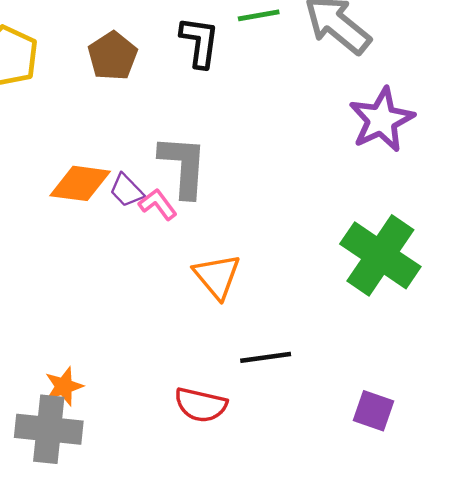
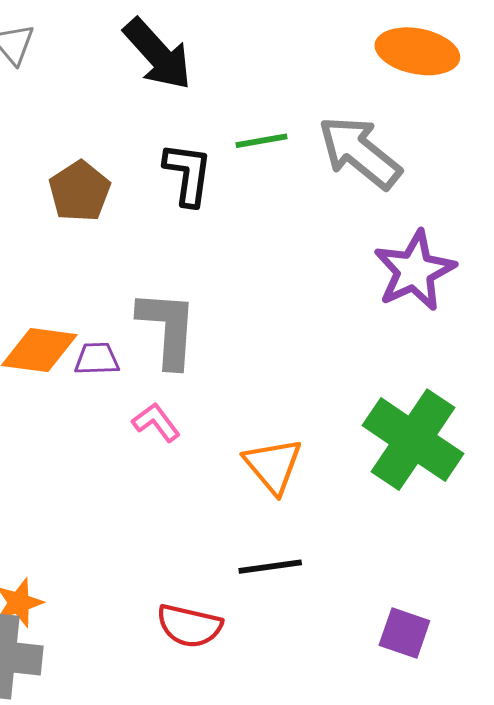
purple trapezoid: (126, 190) -> (97, 359), turned 132
pink L-shape: (158, 204) -> (156, 422), moved
orange triangle: (217, 276) -> (273, 466), moved

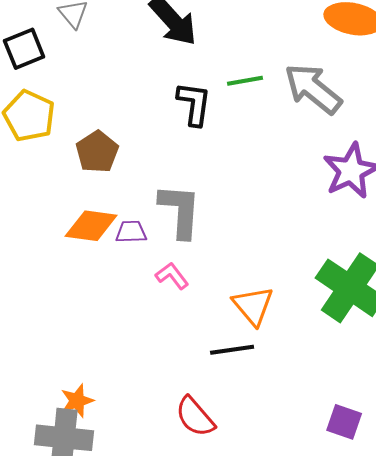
brown pentagon: (80, 191) -> (97, 152), moved
black line: (270, 567) -> (232, 350), moved
red semicircle: (189, 626) -> (195, 417), turned 36

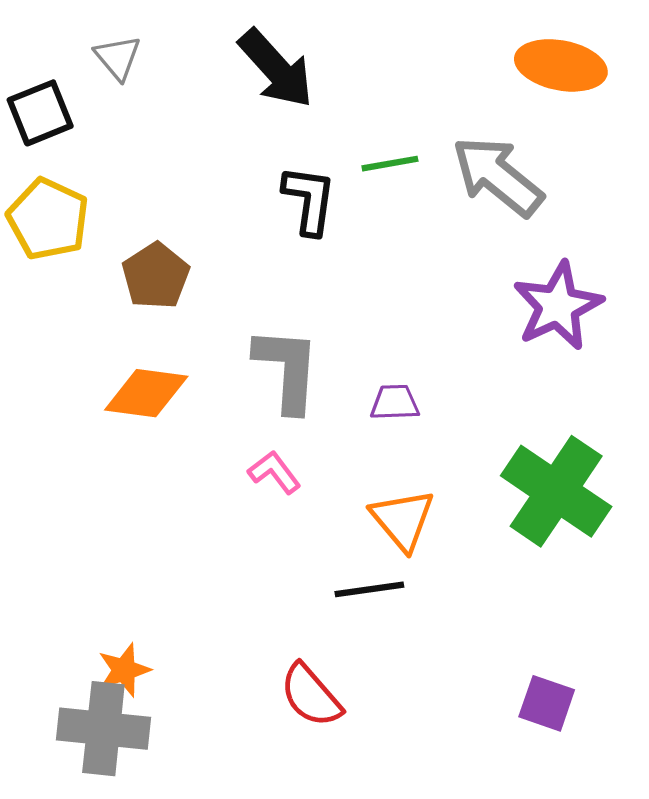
purple trapezoid: (131, 232) -> (395, 403), moved

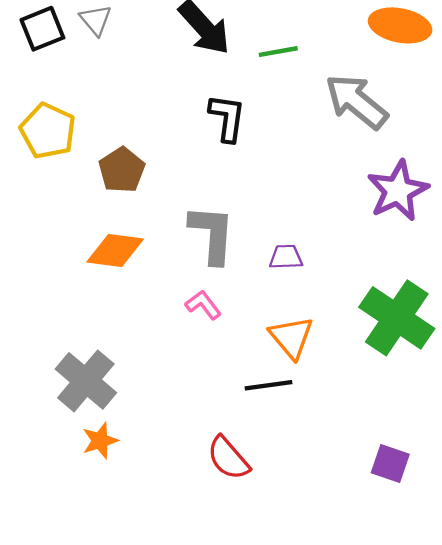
black square: (40, 113) -> (42, 29), moved
green line: (390, 164) -> (278, 52), moved
gray cross: (103, 729) -> (86, 381), moved, turned 34

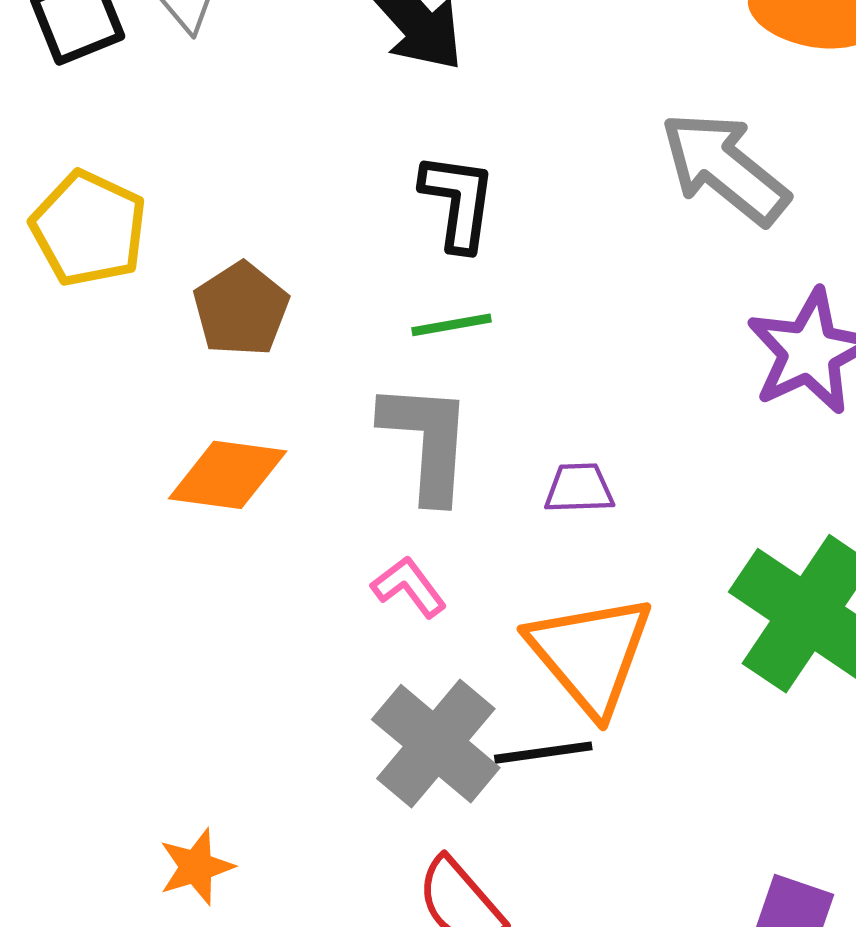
green line: (278, 52) -> (451, 325), moved
orange triangle: (291, 337) -> (590, 654), size x1.4
gray cross: (86, 381) -> (436, 744), moved

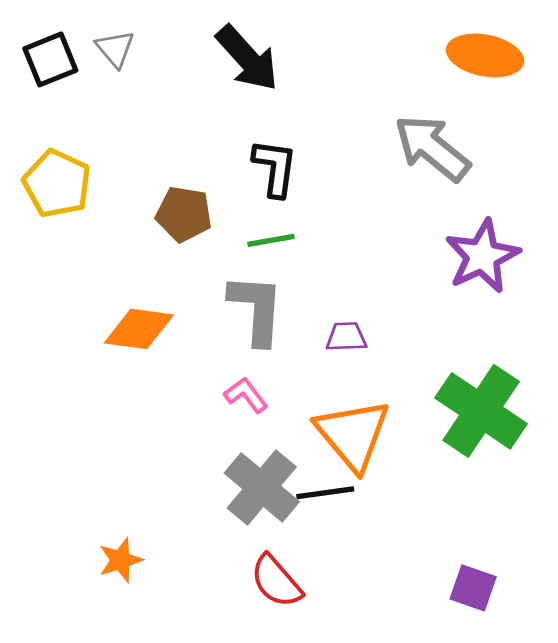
brown pentagon: (241, 309) -> (184, 214), moved, turned -30

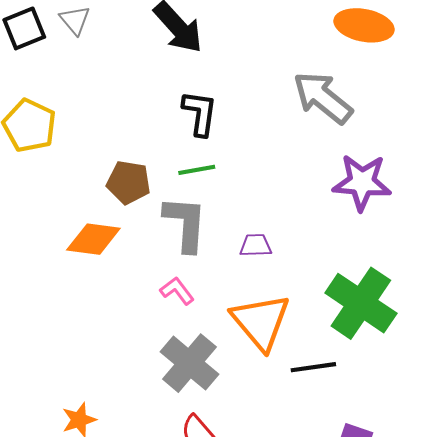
brown pentagon: (184, 214) -> (129, 182), moved
purple star: (482, 256) -> (362, 182), turned 30
black line: (325, 493) -> (313, 367), moved

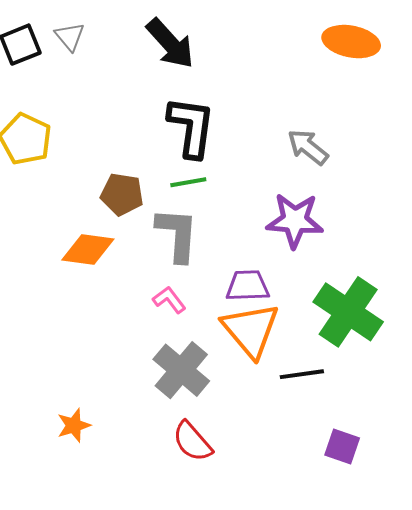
gray arrow: (323, 98) -> (308, 147), moved, size x0.7
black L-shape: (200, 113) -> (191, 127), size x1.4
purple star: (362, 182) -> (295, 220), moved
purple trapezoid: (256, 245) -> (248, 286), moved, size x1.4

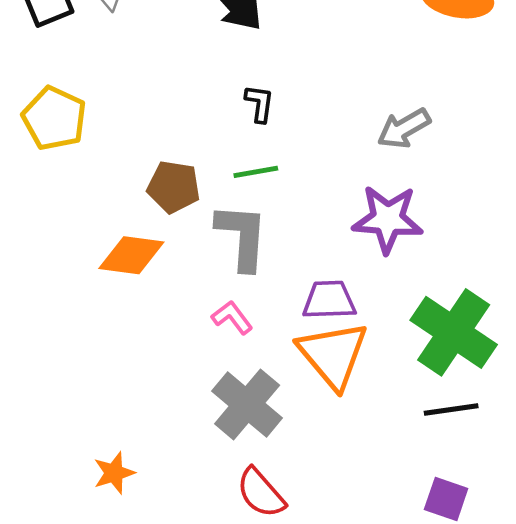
black L-shape: (191, 127) -> (260, 103), size x0.5
gray arrow: (308, 147) -> (404, 128), turned -69
black line: (302, 374) -> (451, 410), moved

